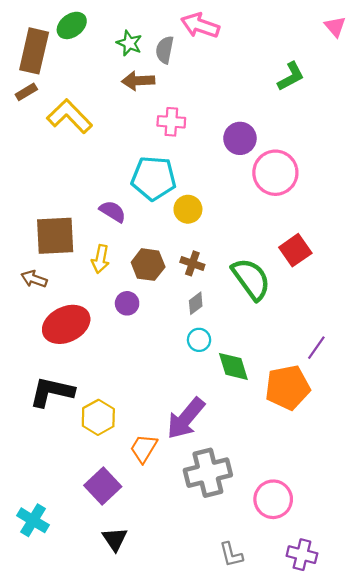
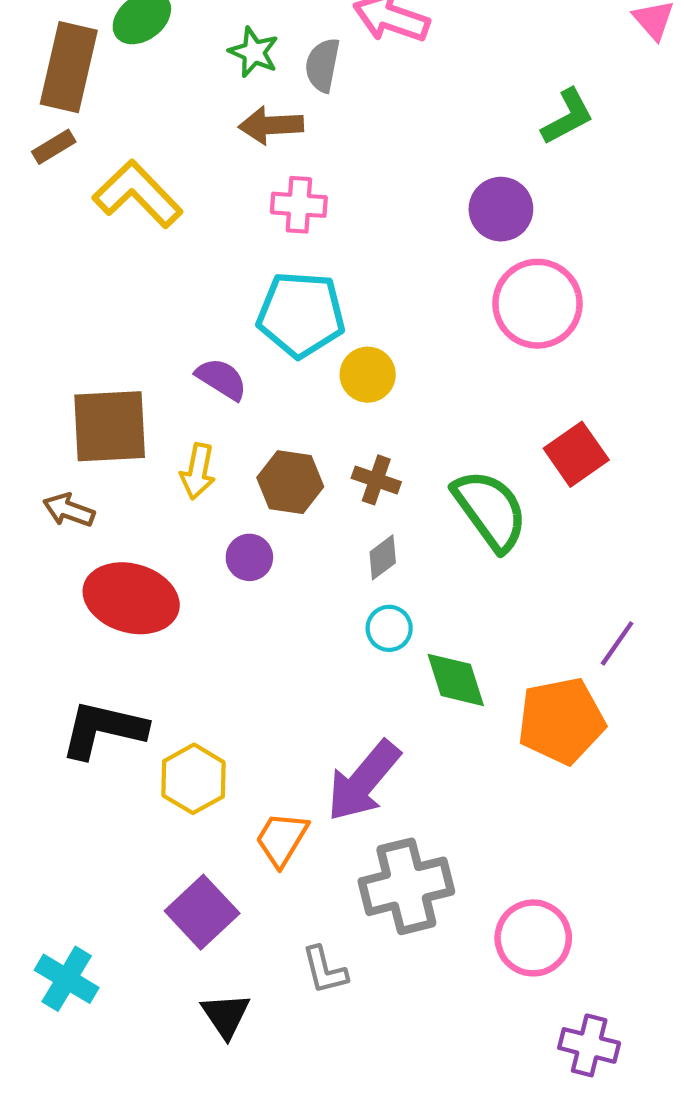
pink cross: (171, 122) -> (299, 205), moved
purple circle: (240, 138) -> (501, 209), moved
red ellipse: (66, 324) -> (131, 598), turned 42
gray L-shape: (231, 555) -> (325, 970), moved

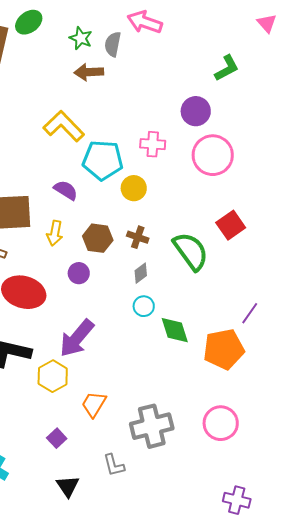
yellow L-shape: (138, 194) -> (64, 126), moved
pink cross: (299, 205) -> (153, 144), moved
purple arrow: (363, 781) -> (77, 338), moved
purple square: (202, 912) -> (57, 438), size x0.6
pink circle: (533, 938) -> (221, 423), moved

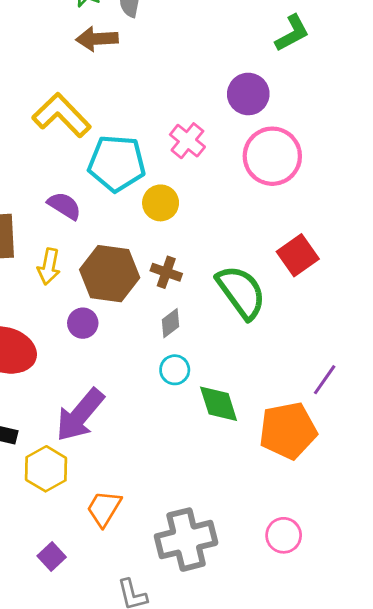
pink cross: (153, 144) -> (187, 141), turned 35
brown hexagon: (98, 238) -> (110, 274), size x1.4
pink circle: (221, 423) -> (284, 535), size x0.7

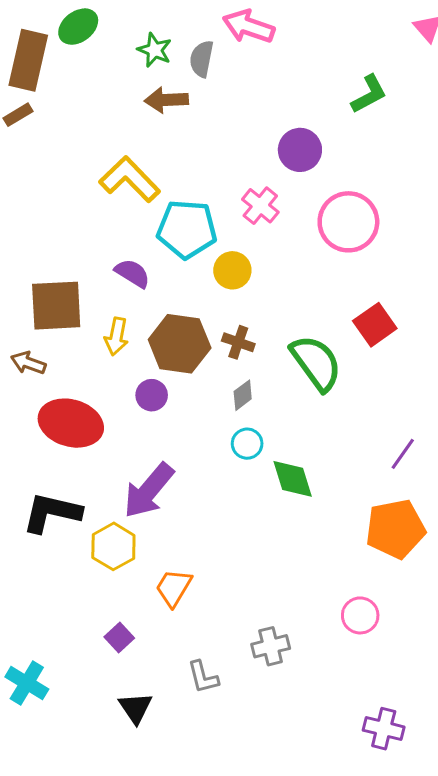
purple circle: (248, 94) -> (300, 150), moved
orange pentagon: (288, 431) -> (395, 529), moved
gray cross: (186, 540) -> (271, 646), moved, size x0.6

